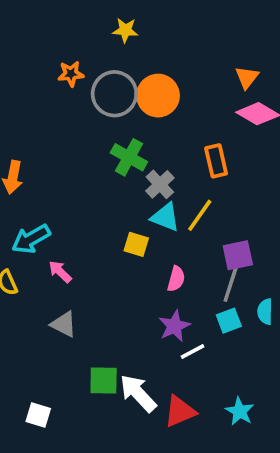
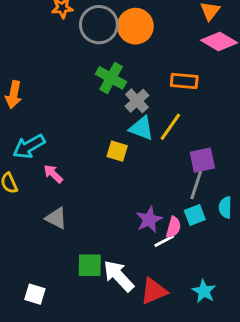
orange rectangle: (216, 161) -> (184, 81), turned -72
pink semicircle: (176, 279) -> (173, 227), moved

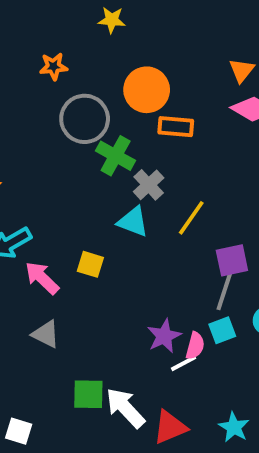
gray circle: (99, 25) -> (85, 119), moved
orange rectangle: (184, 81) -> (176, 127), moved
cyan triangle: (142, 128) -> (133, 222), moved
yellow square: (117, 151) -> (90, 264), moved
pink arrow: (53, 174) -> (42, 278), size x1.4

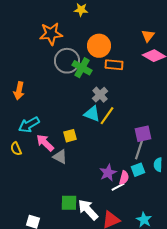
orange star: (54, 66) -> (51, 34), size x1.6
green cross: (116, 156) -> (82, 68), moved
yellow line: (191, 218) -> (107, 116), moved
yellow square: (90, 264) -> (70, 136), turned -32
gray triangle: (46, 334) -> (60, 157), moved

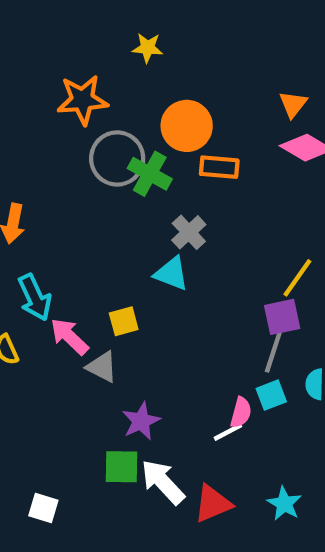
yellow line: (107, 116) -> (297, 278), moved
cyan arrow: (29, 125) -> (35, 297), turned -85
purple star: (108, 173) -> (141, 421), moved

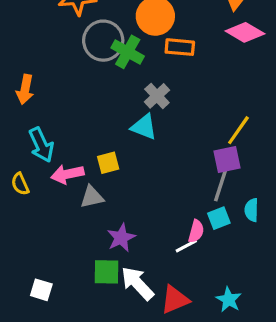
pink arrow: (69, 336) -> (67, 174), turned -56
gray triangle: (102, 367) -> (92, 197), turned -40
white square: (43, 508) -> (41, 290), moved

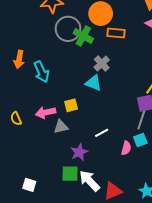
cyan arrow: (41, 145) -> (42, 72), moved
white line: (186, 246) -> (102, 133), moved

